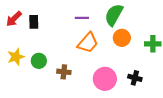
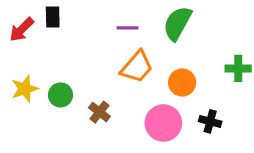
black rectangle: (34, 22) -> (53, 17), moved
orange circle: (122, 38) -> (182, 82), moved
brown cross: (64, 72) -> (99, 112), turned 32

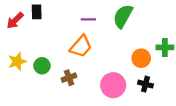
orange trapezoid: (137, 67) -> (81, 46), moved
orange circle: (182, 82) -> (141, 58), moved
brown cross: (99, 112) -> (69, 78), turned 32

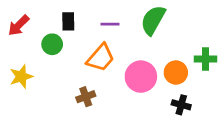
black rectangle: (37, 12) -> (68, 21), moved
green circle: (42, 66) -> (52, 44), moved
pink circle: (113, 85) -> (141, 77), moved

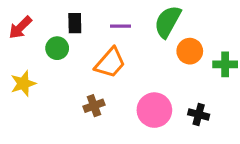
orange circle: (176, 73) -> (190, 51), moved
pink circle: (141, 77) -> (154, 110), moved

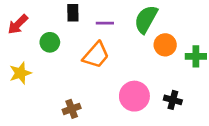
black rectangle: (75, 23) -> (73, 13), moved
brown cross: (94, 106) -> (72, 109), moved

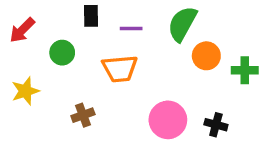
orange trapezoid: (96, 55) -> (120, 69), turned 44
brown cross: (72, 109) -> (83, 115), moved

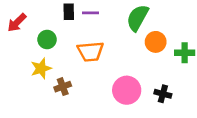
purple line: (131, 29) -> (90, 13), moved
yellow star: (25, 91) -> (41, 68), moved

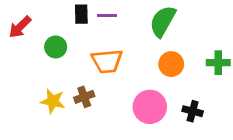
orange circle: (156, 42) -> (171, 64), moved
yellow star: (41, 68) -> (53, 101), moved, turned 30
brown cross: (63, 87) -> (84, 97), moved

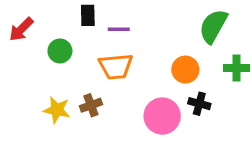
purple line: (107, 16) -> (119, 29), moved
green semicircle: (163, 21) -> (213, 26), moved
black cross: (193, 111) -> (199, 104), moved

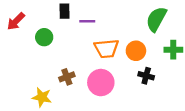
orange trapezoid: (116, 66) -> (106, 49), moved
yellow star: (57, 110) -> (42, 97), moved
pink circle: (162, 116) -> (101, 83), moved

